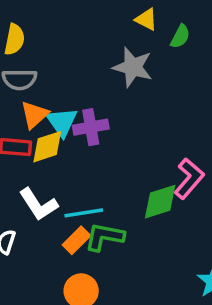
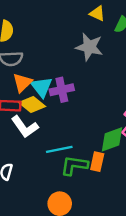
yellow diamond: (47, 147) -> (32, 105), turned 60
white L-shape: (39, 204) -> (25, 127), moved
orange rectangle: (77, 240) -> (97, 162), moved, turned -30

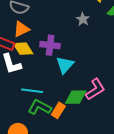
gray star: (89, 47) -> (83, 19), size x0.6
cyan triangle: (42, 87) -> (65, 65), moved

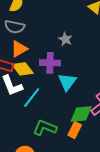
gray star: (83, 19) -> (65, 39), moved
cyan line: (32, 91) -> (32, 98), moved, turned -55
orange rectangle: (58, 110) -> (75, 130), moved

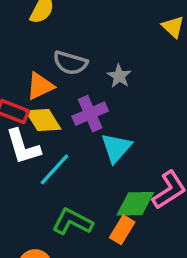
gray semicircle: (15, 27) -> (70, 63), moved
purple cross: (50, 63) -> (90, 114), turned -30

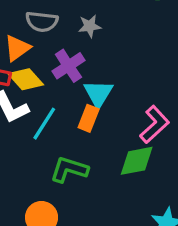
gray star: (119, 76) -> (90, 26), turned -30
green diamond: (135, 204) -> (137, 161), moved
orange rectangle: (122, 230) -> (89, 118), moved

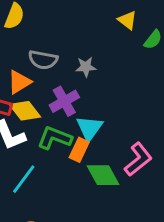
cyan line: (44, 124) -> (24, 179), moved
green diamond: (137, 161) -> (103, 175), moved, turned 68
green L-shape: (69, 170) -> (55, 138), moved

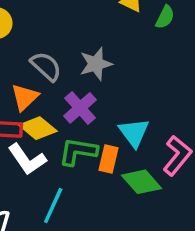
gray semicircle: (43, 60) -> (46, 66), turned -136
gray star: (86, 67) -> (96, 64), size x1.4
cyan triangle: (89, 128) -> (134, 133), moved

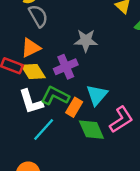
gray semicircle: (46, 66) -> (38, 16), moved
white L-shape: (27, 159) -> (31, 102), moved
cyan line: (53, 206) -> (44, 129), moved

